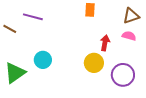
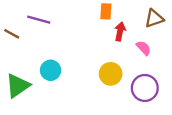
pink semicircle: (129, 36) -> (144, 48), moved, turned 32
red arrow: (105, 43) -> (120, 31), moved

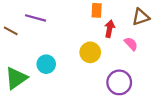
yellow circle: (111, 74) -> (90, 52), moved
purple circle: (145, 88) -> (119, 82), moved

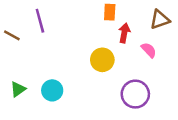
purple line: (35, 18) -> (40, 21), turned 60
cyan circle: (46, 64) -> (52, 90), moved
green triangle: (16, 78) -> (18, 89), size x0.6

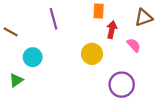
purple line: (40, 21) -> (54, 19), moved
cyan circle: (52, 90) -> (33, 57), moved

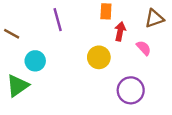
green triangle: (16, 80) -> (18, 86), size x1.5

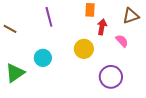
cyan circle: (35, 61) -> (43, 58), moved

